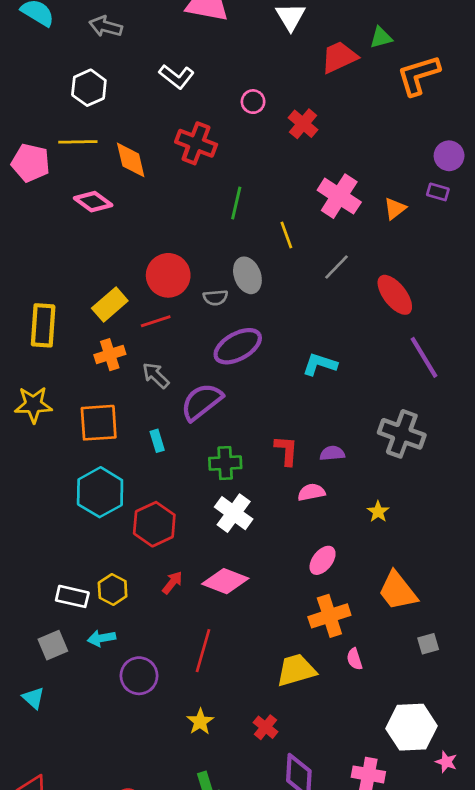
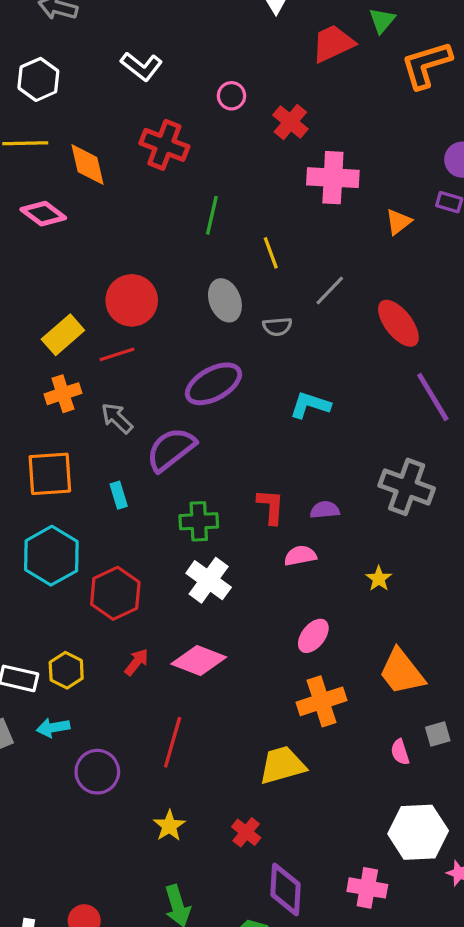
green triangle: (381, 38) -> (382, 21), turned -35
pink cross: (339, 196) -> (333, 178), moved, turned -30
gray semicircle: (215, 298) -> (277, 327), moved
pink semicircle: (354, 659) -> (400, 752), moved

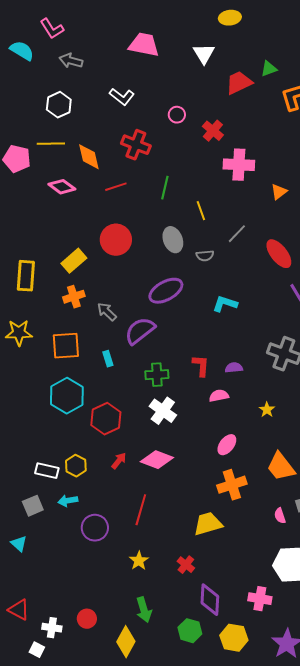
green triangle: (382, 21) -> (269, 69), turned 30
red line: (117, 354) -> (116, 187), moved

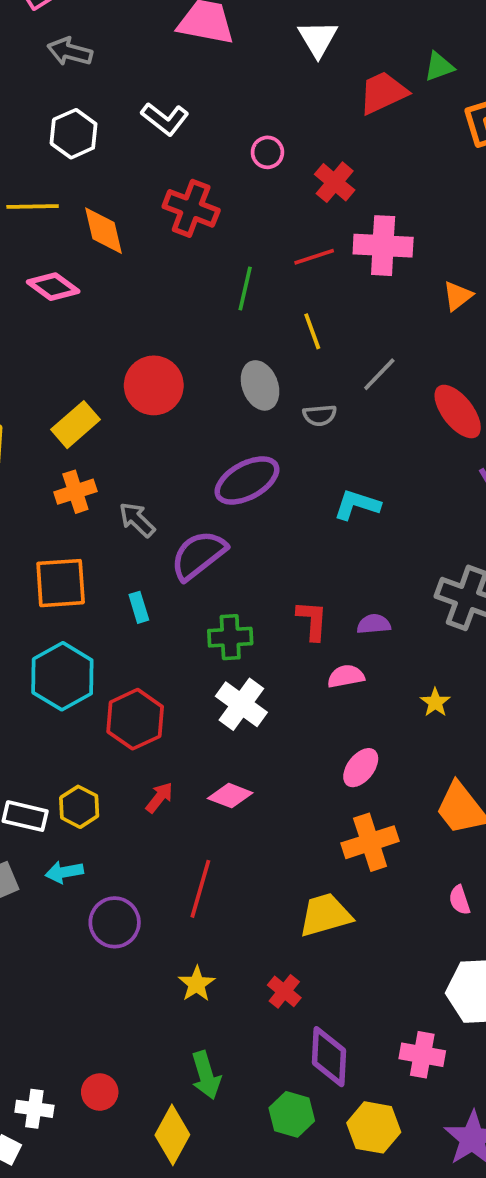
white hexagon: (59, 105) -> (74, 134), moved
red line: (116, 187) -> (314, 257), moved
pink diamond: (157, 460) -> (230, 796), size x0.7

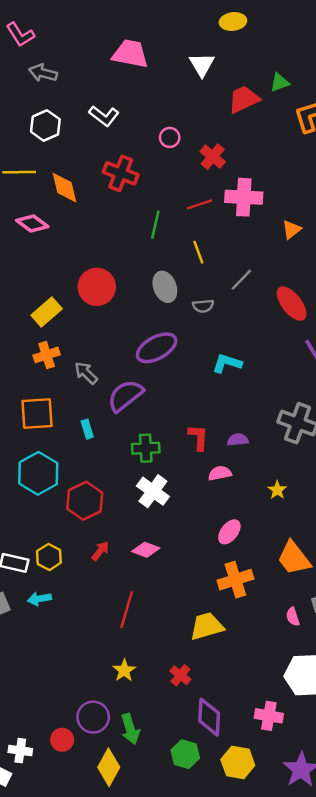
purple circle: (115, 922) -> (93, 717), moved

